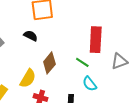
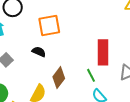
green line: (82, 62) -> (91, 75), turned 32

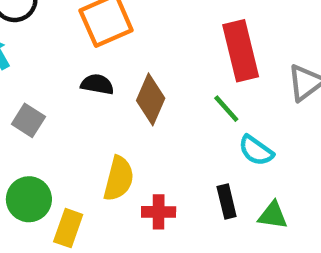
brown diamond: (59, 78) -> (151, 99), moved

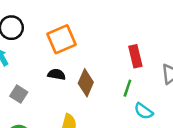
red rectangle: (241, 51) -> (135, 56), size x0.7
green line: (226, 109) -> (127, 88), turned 60

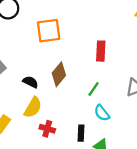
red rectangle: (135, 56) -> (101, 51), moved
black semicircle: (57, 74) -> (30, 82), moved

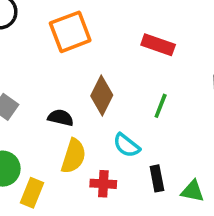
red rectangle: (101, 51) -> (158, 45), turned -60
cyan semicircle: (102, 113) -> (127, 145), moved

